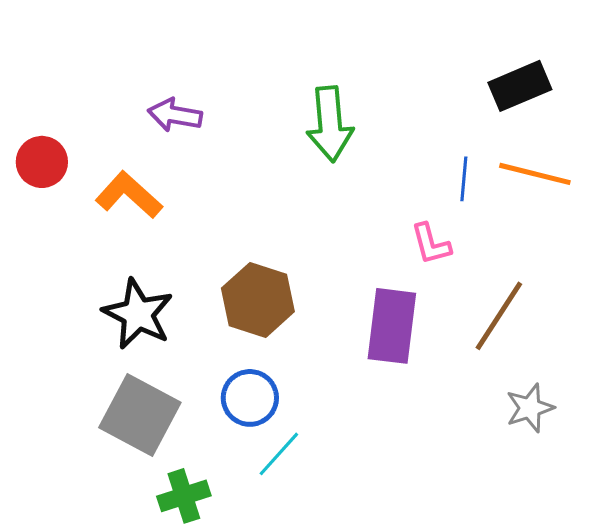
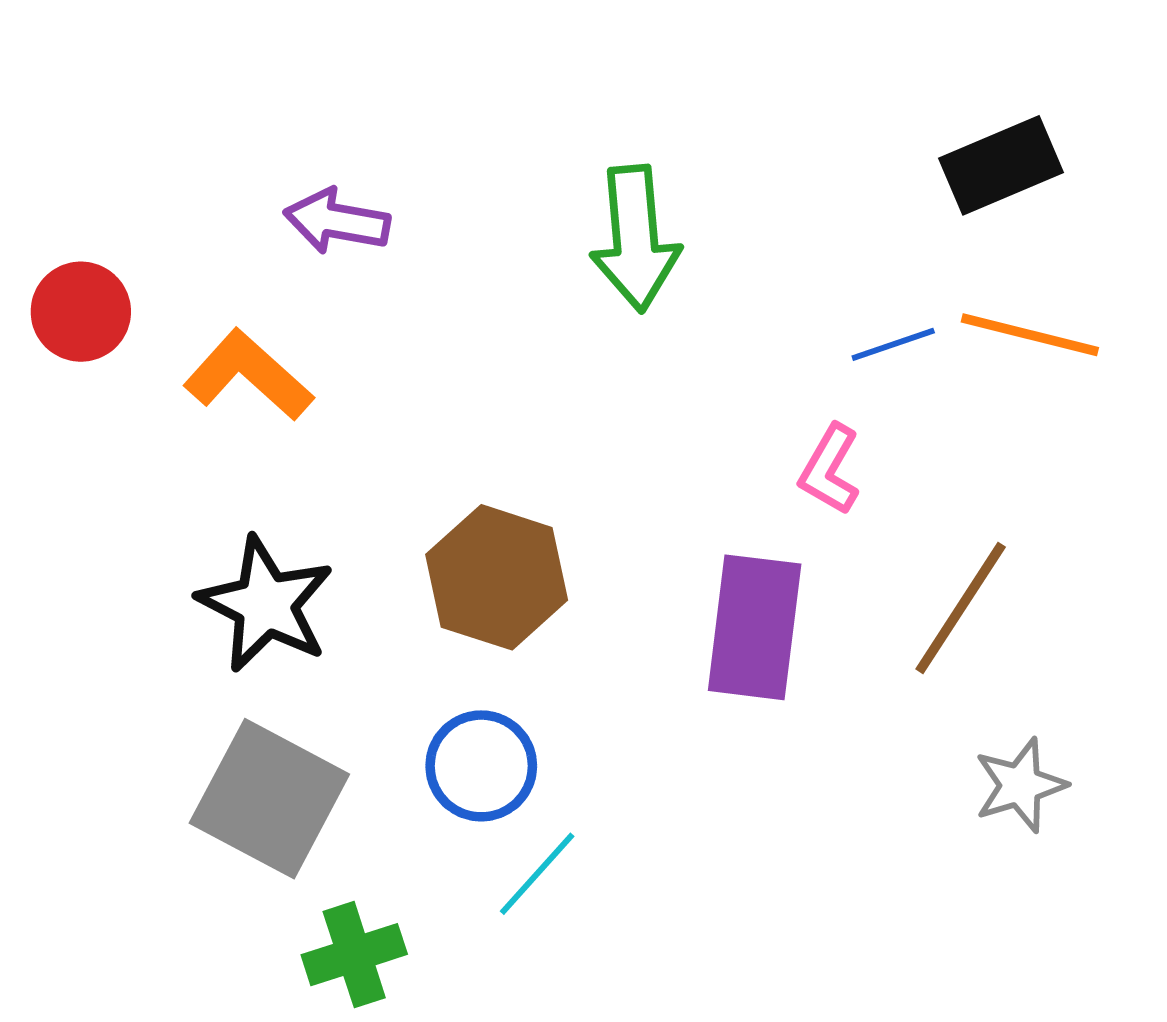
blue line: (464, 179) -> (893, 344), turned 66
pink L-shape: (431, 244) -> (830, 469), turned 45

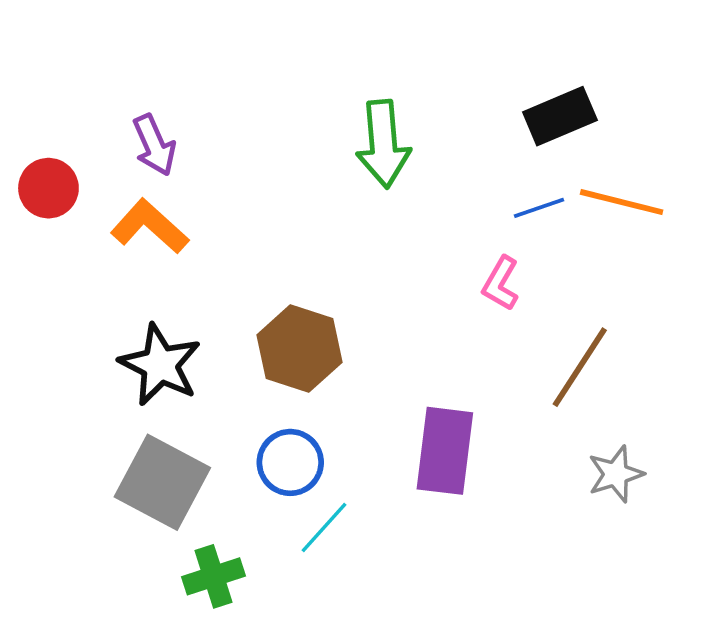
black rectangle: (1001, 165) -> (560, 116), moved
purple arrow: (337, 221) -> (154, 145), moved, turned -124
purple rectangle: (755, 627) -> (445, 451), moved

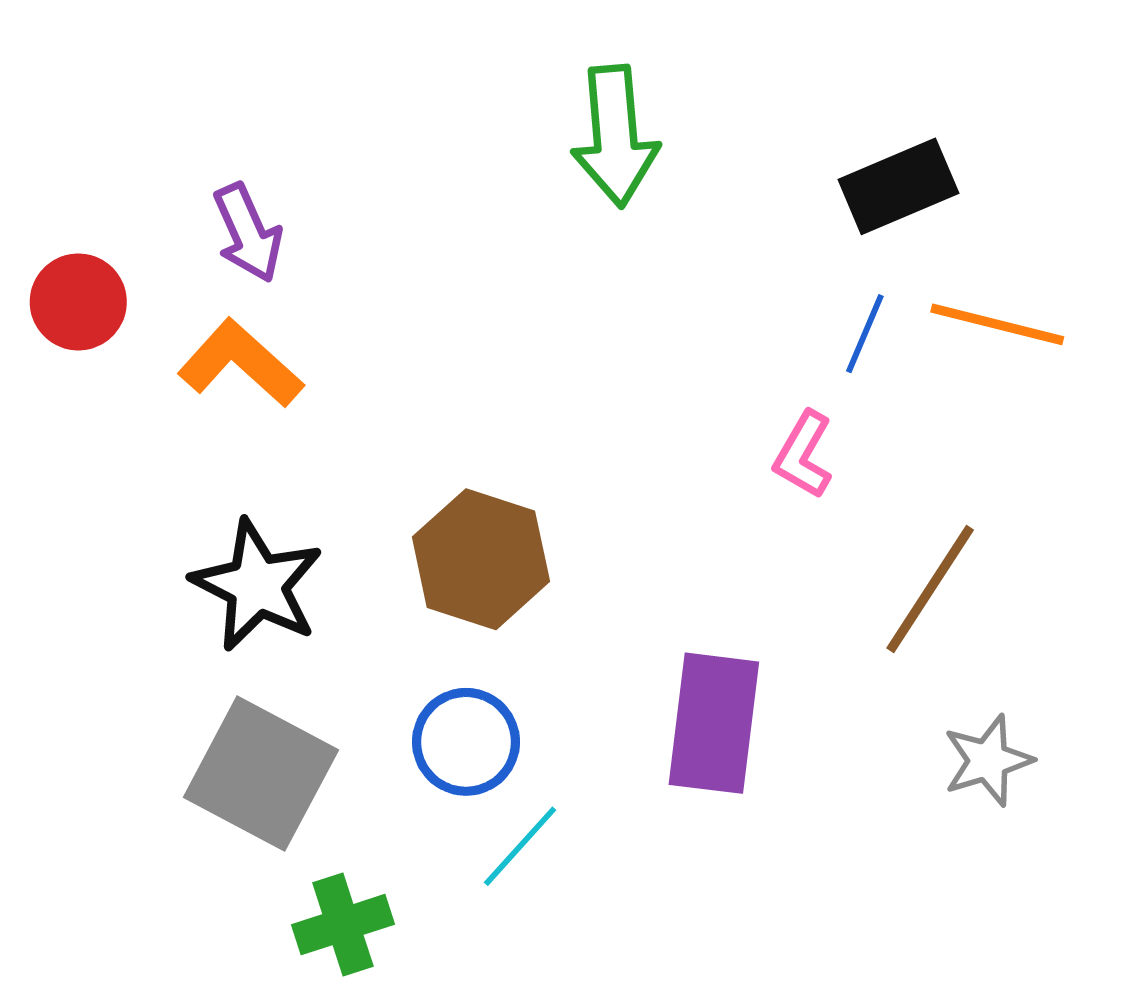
green arrow: (383, 144) -> (615, 136), moved
blue line: (539, 208) -> (865, 334), turned -48

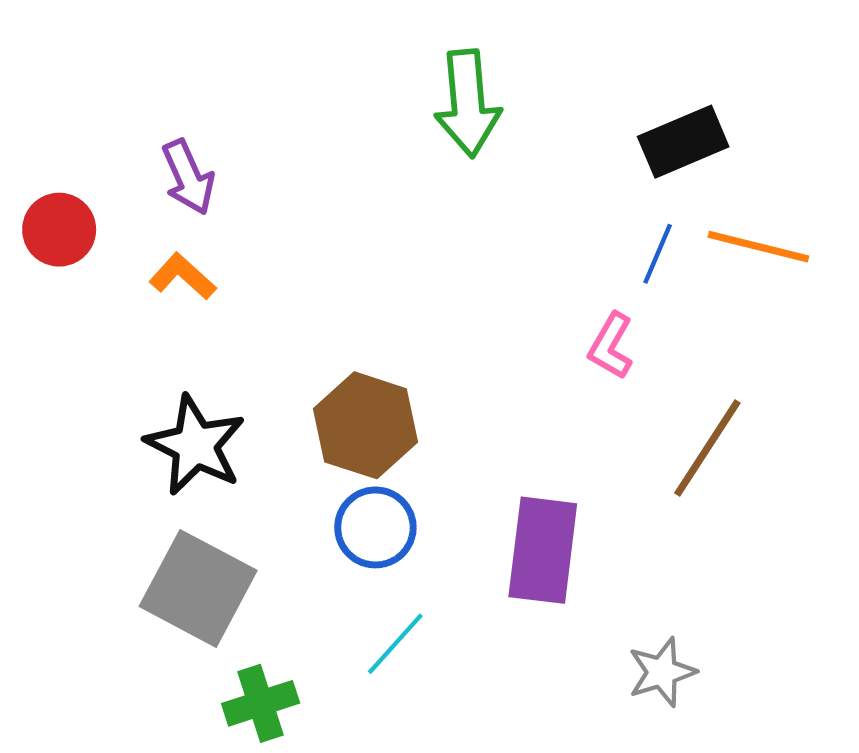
orange L-shape: (240, 363) -> (183, 276), size x0.7
blue circle: (466, 742) -> (375, 527), moved
gray star: (988, 761) -> (662, 672), moved

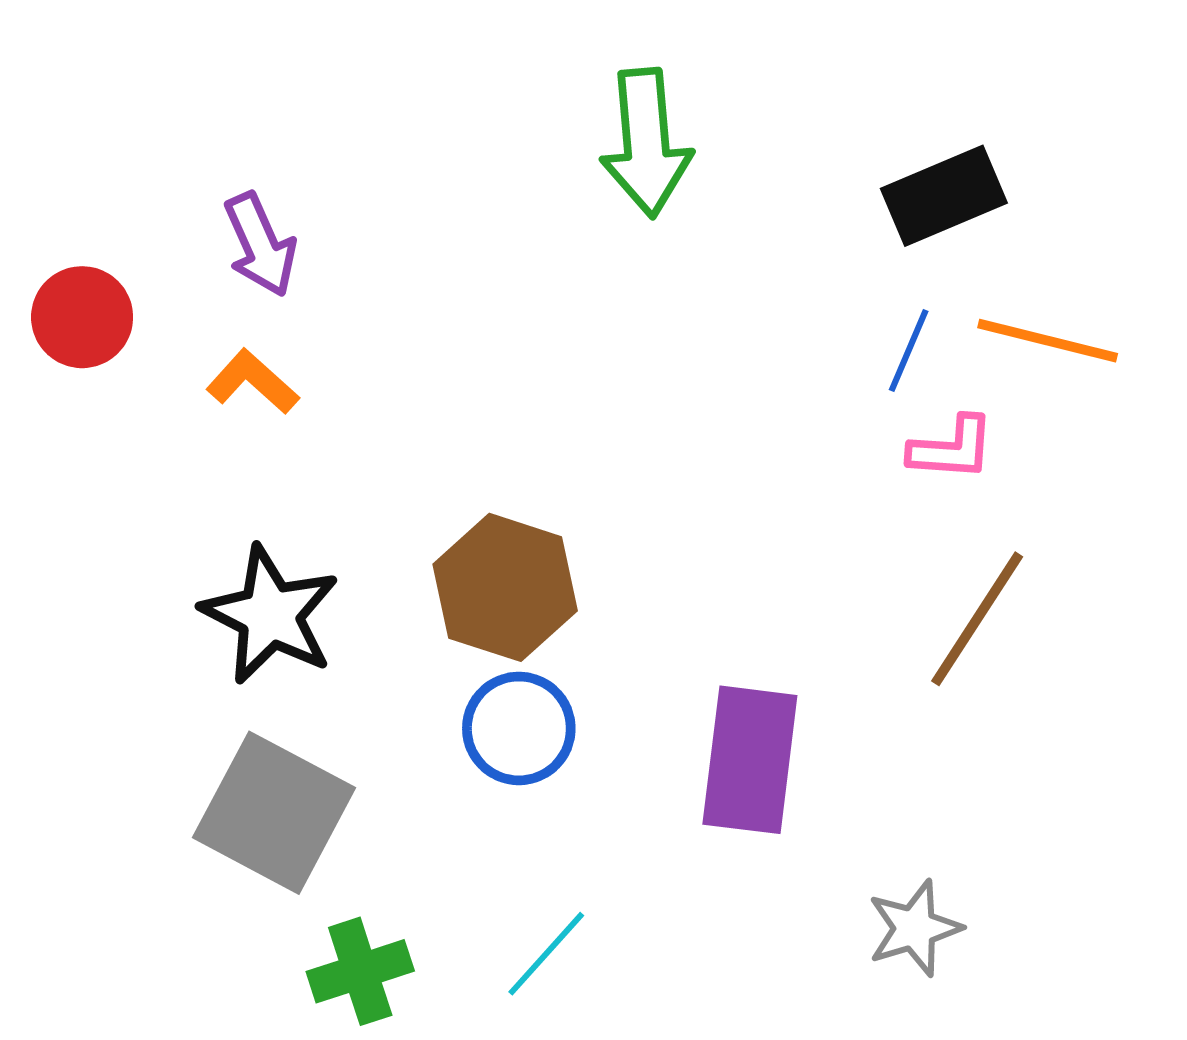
pink L-shape: (611, 346) -> (952, 448), moved, turned -116
cyan line: (395, 644) -> (546, 954), moved

